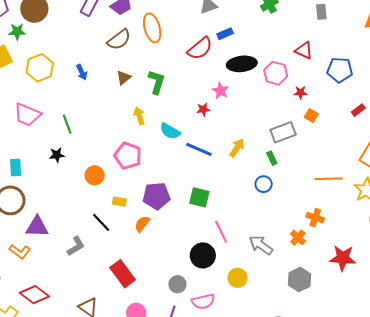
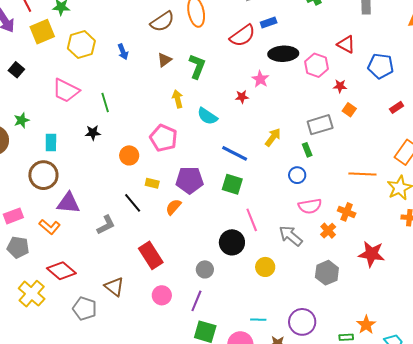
blue line: (199, 149) -> (235, 153), moved
pink semicircle: (203, 301) -> (310, 206), moved

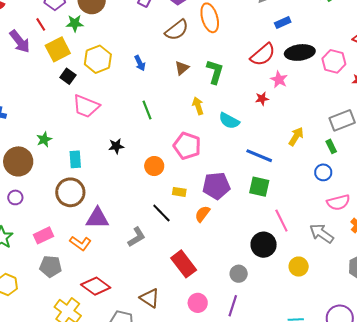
red semicircle: (242, 36) -> (263, 55), moved
black square: (16, 70) -> (68, 76), moved
green line: (105, 103) -> (147, 110), moved

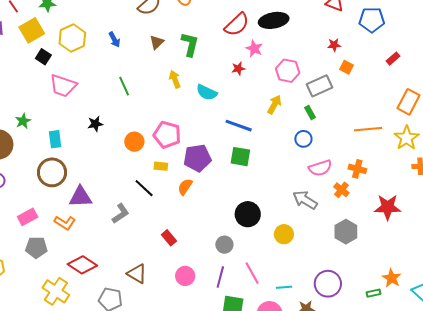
pink hexagon: (334, 61) -> (288, 71), moved
pink pentagon: (187, 146) -> (167, 135), moved
pink line: (281, 221) -> (252, 273), moved
red rectangle: (184, 264) -> (169, 238), size x0.6

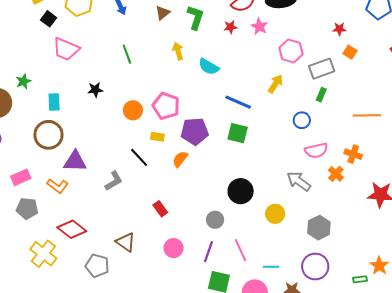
red star: (238, 69) -> (230, 27), moved
green rectangle: (310, 112) -> (321, 95), moved, turned 48
gray hexagon: (346, 232) -> (319, 228), moved

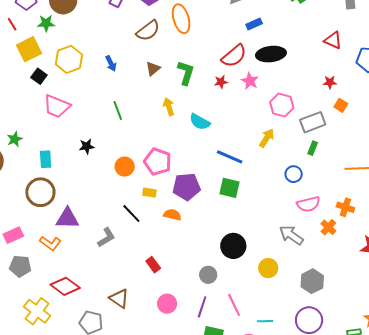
orange semicircle: (180, 159) -> (172, 215), turned 66

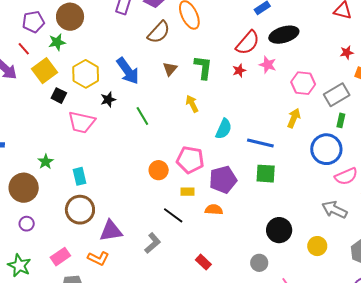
blue arrow: (111, 63) -> (128, 71), size x1.8
cyan semicircle: (200, 122) -> (224, 129), moved, turned -85
black star: (87, 146) -> (108, 100), moved
blue circle: (294, 174) -> (326, 149), size x1.8

